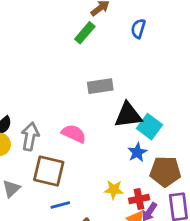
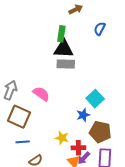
green rectangle: (85, 33) -> (61, 34), moved, turned -42
black triangle: (128, 115) -> (64, 49), moved

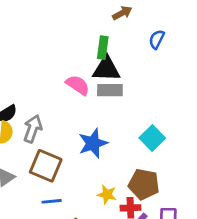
pink semicircle: (41, 94) -> (78, 85), moved
blue star: (83, 115) -> (93, 143), moved, size x1.5
brown pentagon: (100, 132) -> (144, 184), moved

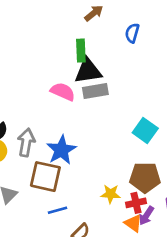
blue star: (93, 143) -> (61, 150), moved

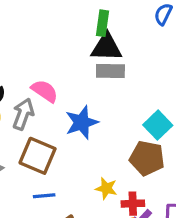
pink semicircle: (63, 92) -> (45, 91), moved
blue star: (61, 150) -> (82, 122), moved
brown pentagon: (145, 177) -> (147, 158), moved

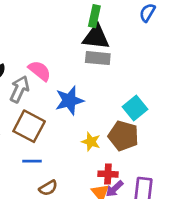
yellow star: (106, 188) -> (91, 142), moved

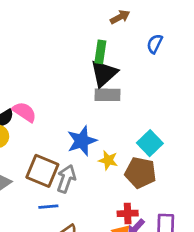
black triangle: (96, 37) -> (104, 73), turned -44
pink semicircle: (40, 71) -> (24, 112), moved
gray arrow: (20, 89) -> (66, 179), moved
yellow star: (91, 142) -> (108, 160), moved

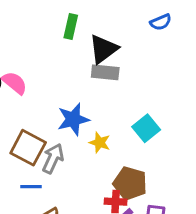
blue semicircle: (155, 44) -> (161, 22), turned -144
green rectangle: (100, 52) -> (71, 27), moved
brown pentagon: (140, 173) -> (130, 183), moved

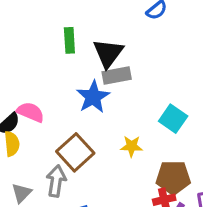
blue star: (73, 119) -> (93, 97), moved
brown square: (28, 148) -> (75, 152), moved, turned 36
gray arrow: (53, 158) -> (56, 181), moved

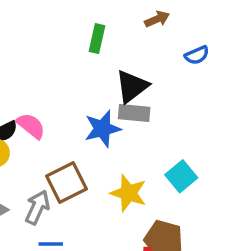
green rectangle: (69, 40) -> (97, 39), moved
yellow star: (132, 146) -> (129, 193), size x1.5

